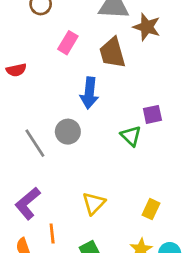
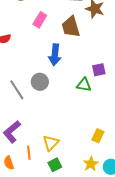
green triangle: (131, 136) -> (84, 85), turned -35
yellow triangle: (94, 203) -> (51, 143), moved

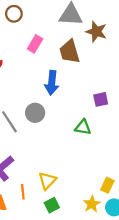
green triangle: (84, 85) -> (83, 127), moved
yellow rectangle: (98, 136) -> (107, 185), moved

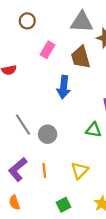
gray circle: (35, 113) -> (48, 134), moved
yellow triangle: (47, 181) -> (80, 171), moved
orange line: (23, 192) -> (44, 171), moved

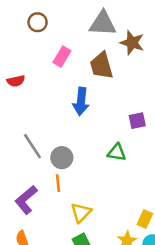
orange line: (44, 171) -> (58, 183), moved
yellow triangle: (80, 171) -> (81, 213), moved

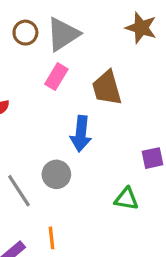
gray triangle: (103, 24) -> (63, 34), moved, turned -36
brown star: (132, 43) -> (141, 28), moved
gray circle: (62, 158) -> (56, 174), moved

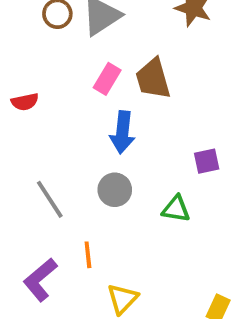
pink rectangle: (56, 77) -> (107, 79), moved
gray circle: (56, 174) -> (115, 190), moved

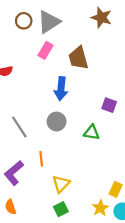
pink rectangle: (107, 79) -> (46, 50), moved
purple square: (207, 161) -> (109, 105), turned 32

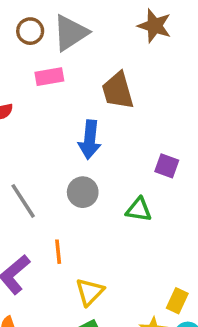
pink rectangle: (46, 50) -> (49, 77), moved, turned 49

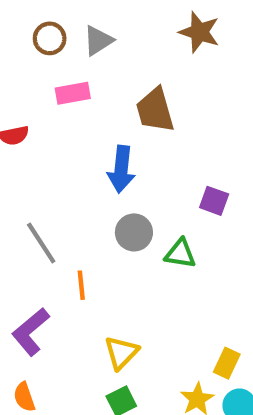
gray triangle: (70, 33) -> (98, 41), size x0.7
gray circle: (83, 192) -> (134, 232), moved
orange line: (58, 252) -> (81, 285), moved

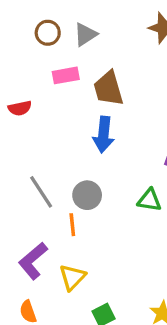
brown trapezoid: (155, 110) -> (108, 89), moved
gray circle: (134, 232) -> (87, 195), moved
yellow triangle: (121, 353) -> (72, 277), moved

